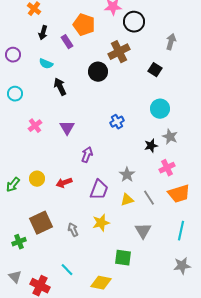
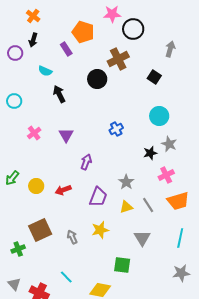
black arrow: (43, 33) -> (33, 40), moved
purple circle: (13, 55) -> (15, 53), moved
green arrow: (13, 185) -> (12, 178), moved

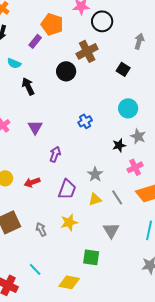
purple rectangle: (66, 49) -> (35, 41), turned 72

